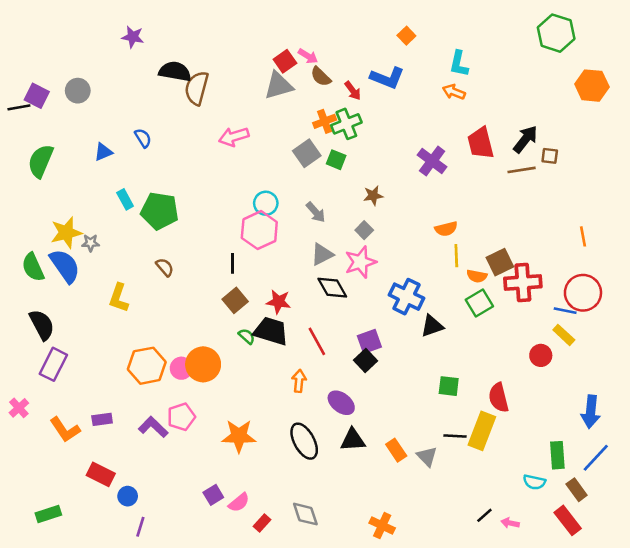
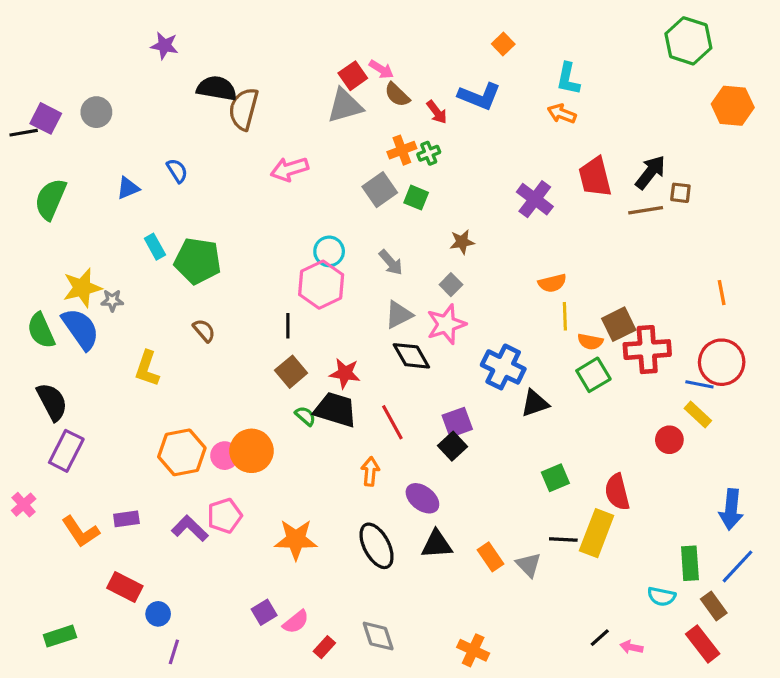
green cross: (346, 124) -> (429, 153), size x0.6
green square: (449, 386) -> (555, 478), turned -30

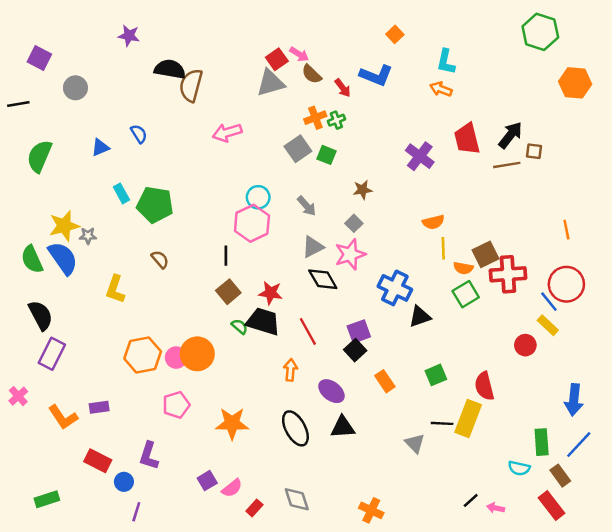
purple square: (46, 118) -> (39, 58), moved
blue line: (699, 384) -> (549, 302), turned 40
purple L-shape: (190, 528) -> (149, 456), moved, turned -116
orange rectangle: (491, 557) -> (385, 381), moved

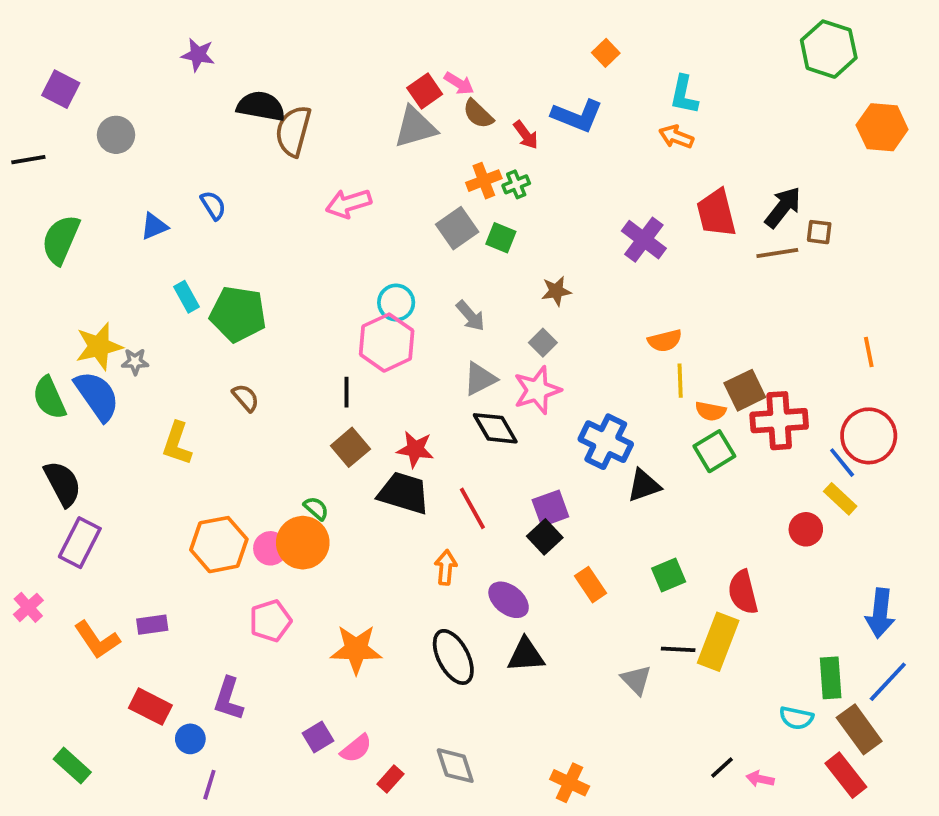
green semicircle: (240, 326) -> (316, 508), moved
brown rectangle: (560, 476) -> (859, 729), size x1.4
green rectangle: (47, 499) -> (72, 766), turned 60

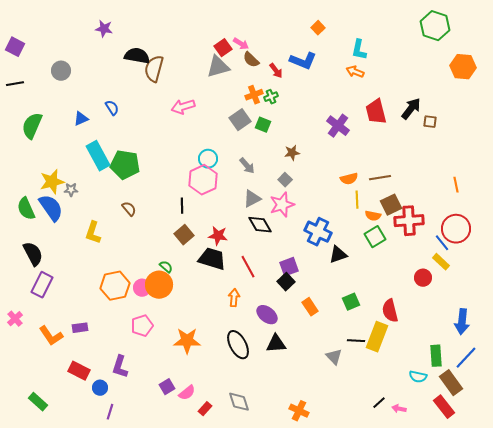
purple square: (61, 89) -> (15, 47), moved
brown line: (777, 253) -> (380, 178), moved
cyan rectangle: (187, 297) -> (98, 156), size x1.8

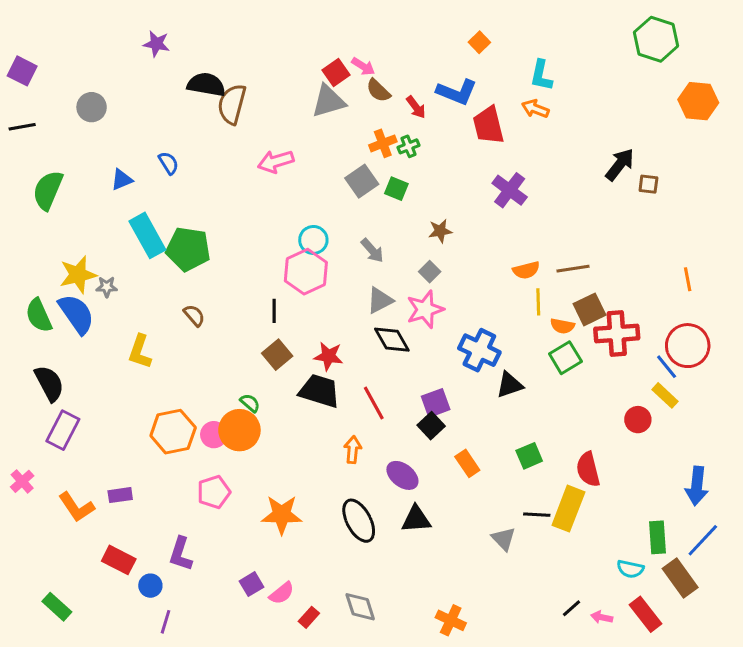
red trapezoid: (376, 112) -> (488, 125), moved
red rectangle: (444, 407) -> (645, 614), moved

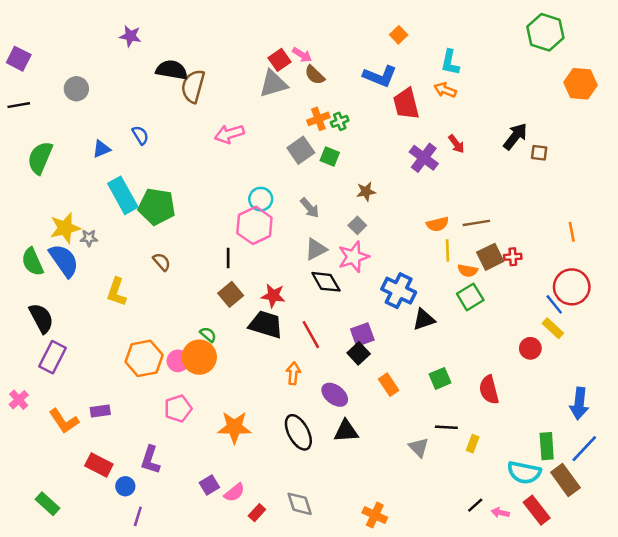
red arrow: (416, 107) -> (456, 144), moved
red cross: (617, 334) -> (513, 257), moved, size x0.5
yellow rectangle: (568, 509) -> (473, 444), moved, size x0.5
cyan semicircle: (630, 569) -> (524, 472), size x1.5

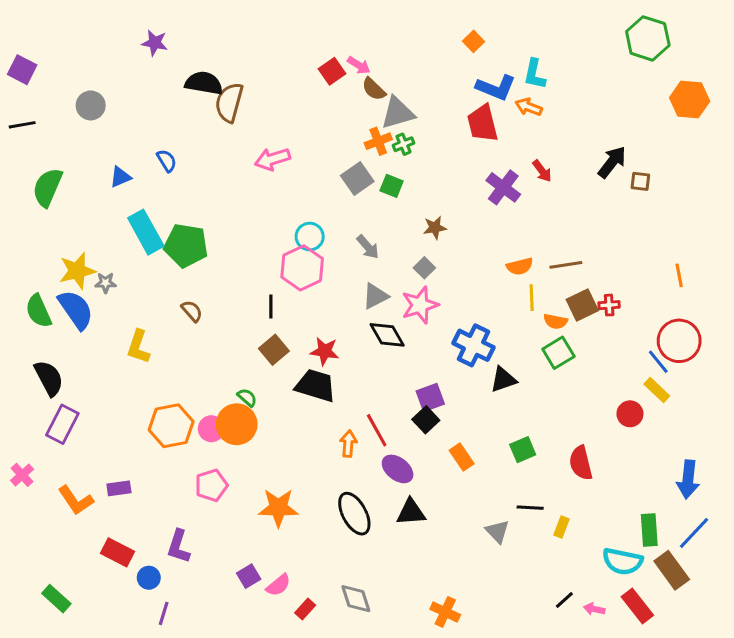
blue L-shape: (380, 76) -> (496, 88), moved
gray triangle: (273, 84) -> (398, 113), moved
red line: (311, 335) -> (377, 430), moved

